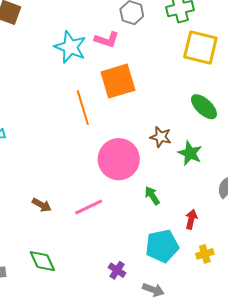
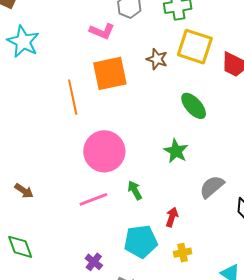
cyan star: (70, 47) -> (23, 42), moved
brown star: (161, 137) -> (157, 59), moved
pink line: (89, 207) -> (93, 199), moved

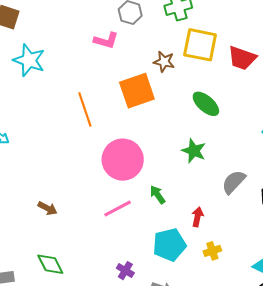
orange square: (110, 73) -> (137, 91), moved

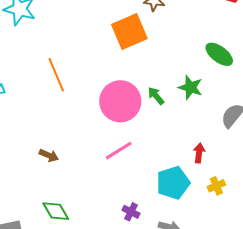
green ellipse: (206, 104) -> (219, 54), moved
orange line: (85, 109) -> (56, 75), moved
green arrow: (158, 195) -> (156, 96), moved

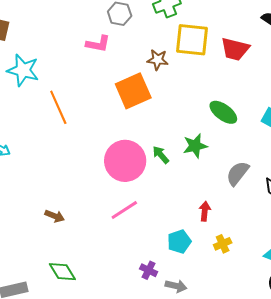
orange line: (56, 75) -> (58, 107), moved
green star: (190, 87) -> (195, 146), turned -30
cyan pentagon: (173, 183) -> (179, 242), size x0.7
purple cross: (131, 212) -> (149, 270), moved

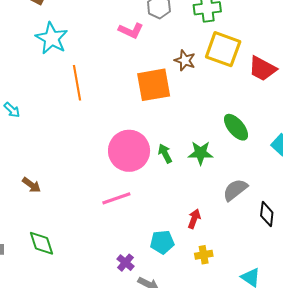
brown arrow: (55, 216) -> (31, 185), moved

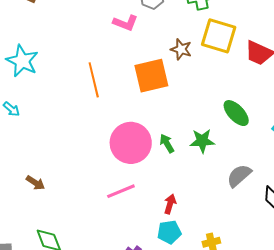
cyan star: (52, 38) -> (22, 61), moved
orange line: (77, 83) -> (94, 80), moved
red arrow: (194, 219) -> (170, 204), moved

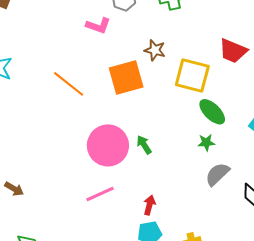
yellow square: (219, 36) -> (192, 75), moved
orange line: (94, 80) -> (69, 84), turned -36
green star: (202, 141) -> (206, 142), moved, size x0.7

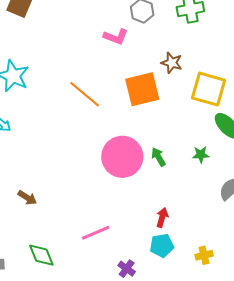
green star: (206, 142) -> (201, 155), moved
pink line: (100, 194) -> (96, 233), moved

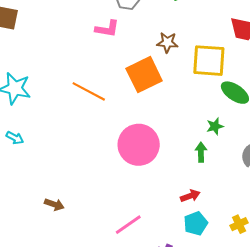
green arrow: (158, 157) -> (201, 152), moved, turned 42
red arrow: (162, 217) -> (190, 196), turned 66

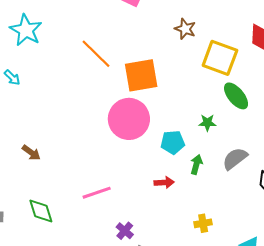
orange square: (144, 75) -> (141, 75), moved
green arrow: (201, 152) -> (196, 164), moved
cyan pentagon: (196, 223) -> (173, 142), moved

